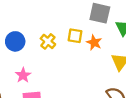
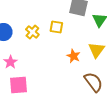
orange star: (94, 43) -> (73, 56), moved

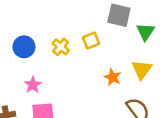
yellow square: (56, 27) -> (91, 41), turned -32

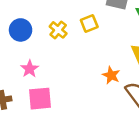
orange star: (113, 77) -> (111, 75), moved

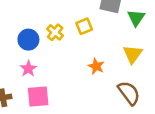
blue circle: (21, 30) -> (28, 40), moved
orange star: (111, 75) -> (96, 66), moved

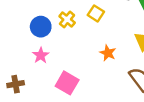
yellow square: (84, 26) -> (96, 13), turned -35
pink square: (38, 97) -> (67, 83), moved, turned 35

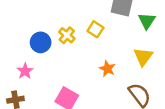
pink star: (41, 55) -> (25, 71), moved

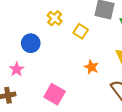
yellow cross: (67, 35) -> (55, 18), moved

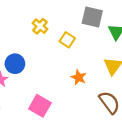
blue circle: (31, 43) -> (15, 64), moved

